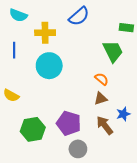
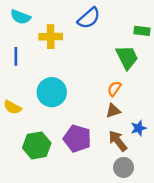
cyan circle: (49, 66) -> (52, 92), moved
orange semicircle: (102, 79) -> (114, 89), turned -96
gray circle: (78, 149) -> (124, 167), moved

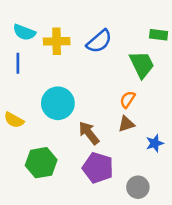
cyan semicircle: (21, 17) -> (24, 32), moved
blue semicircle: (89, 18) -> (99, 41), moved
purple pentagon: (77, 138) -> (98, 168), moved
brown arrow: (118, 141) -> (89, 133), moved

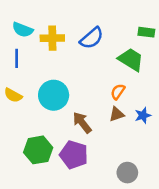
green trapezoid: (142, 65) -> (131, 59), turned -32
yellow semicircle: (14, 120) -> (13, 95), moved
blue star: (155, 143) -> (143, 115), moved
purple pentagon: (98, 168) -> (74, 155), moved

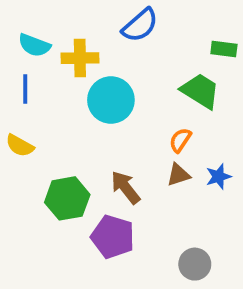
blue semicircle: (92, 38) -> (140, 25), moved
cyan circle: (54, 95) -> (111, 100), moved
green hexagon: (38, 150) -> (67, 198), moved

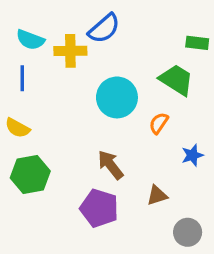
blue semicircle: (140, 25) -> (104, 28), moved
cyan circle: (111, 100) -> (117, 97), moved
brown triangle: (178, 175) -> (157, 195), moved
green hexagon: (67, 198) -> (30, 174), moved
gray circle: (195, 264) -> (188, 232), moved

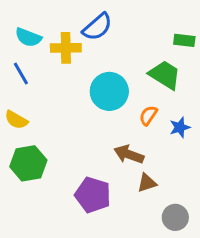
blue line: (22, 78) -> (21, 73), turned -30
blue star: (192, 155) -> (180, 127), moved
brown arrow: (111, 165) -> (129, 154), moved, turned -32

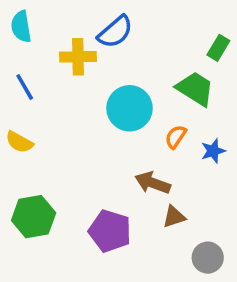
cyan semicircle: (28, 37) -> (21, 27), moved, turned 60
green rectangle: (184, 40) -> (218, 48), turned -66
green hexagon: (28, 163) -> (34, 217), moved

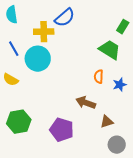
cyan circle: (130, 108) -> (38, 59), moved
orange semicircle: (176, 137) -> (99, 77), turned -32
brown triangle: (174, 217) -> (107, 122), moved

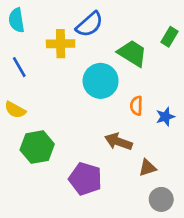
green trapezoid: (110, 50) -> (132, 53), moved
cyan circle: (38, 59) -> (101, 81), moved
green hexagon: (19, 122) -> (37, 147), moved

